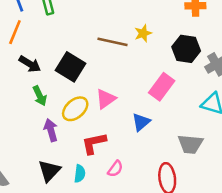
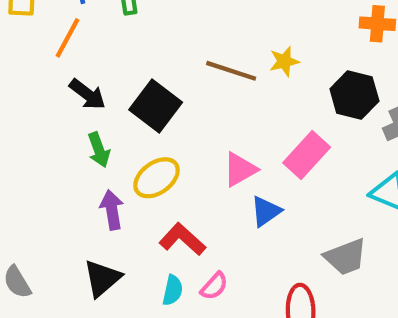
pink triangle: (106, 99) -> (240, 169), moved
red L-shape: (94, 143) -> (182, 239), turned 48
gray trapezoid: (190, 144) -> (346, 257), turned -32
cyan semicircle: (80, 174) -> (173, 290), moved

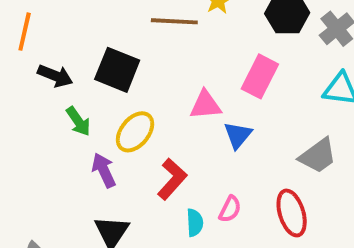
pink triangle: (240, 169) -> (205, 105), turned 40
red L-shape: (182, 239) -> (172, 179), turned 105
pink semicircle: (214, 286) -> (230, 209), moved
cyan semicircle: (173, 290) -> (195, 223), moved

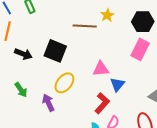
pink rectangle: (260, 76) -> (140, 49), moved
green arrow: (78, 121) -> (21, 90), moved
red L-shape: (172, 179) -> (102, 103), moved

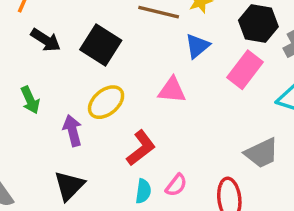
blue triangle: (117, 85) -> (197, 46), moved
red L-shape: (102, 103) -> (141, 148), moved

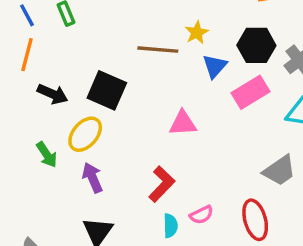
blue triangle: (197, 46) -> (215, 66), moved
pink rectangle: (245, 70) -> (251, 92), turned 30
yellow ellipse: (106, 102) -> (85, 134), moved
pink semicircle: (176, 185) -> (202, 215), turned 35

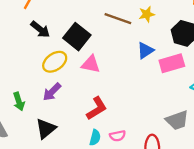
blue triangle: (215, 66) -> (145, 50), moved
pink triangle: (183, 123) -> (91, 64), moved
green arrow: (47, 155) -> (19, 102), moved
purple arrow: (92, 178) -> (52, 92), turned -126

